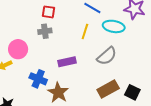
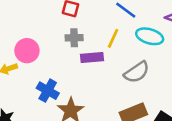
gray cross: (45, 31) -> (74, 38), moved
purple rectangle: (67, 62) -> (92, 57), moved

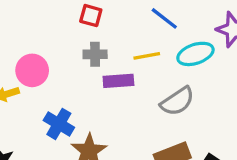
cyan ellipse: (150, 36) -> (195, 54), turned -36
yellow line: (113, 38) -> (147, 56), turned 54

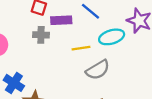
yellow line: (147, 56) -> (81, 48), moved
purple rectangle: (118, 81) -> (61, 20), moved

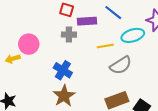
blue cross: (14, 83) -> (63, 70), moved

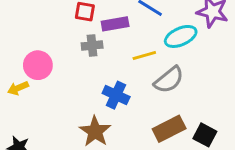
blue cross: (63, 70) -> (116, 95), moved

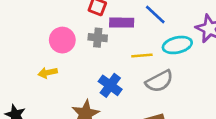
pink circle: (38, 65) -> (62, 40), moved
yellow arrow: (18, 88) -> (48, 73), moved

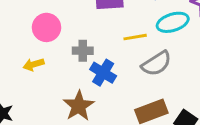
gray cross: (98, 38) -> (83, 51), moved

